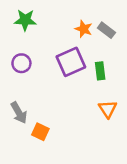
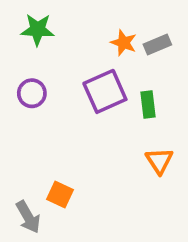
gray rectangle: (106, 30) -> (157, 45), turned -60
gray arrow: (19, 113) -> (28, 217), moved

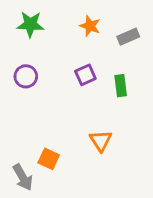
orange star: (124, 43) -> (90, 26), moved
purple square: (105, 91) -> (85, 75), size x0.6
orange triangle: (159, 161) -> (101, 141), moved

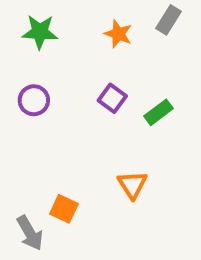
gray rectangle: (128, 37) -> (169, 20), moved, turned -35
purple square: (85, 75) -> (112, 98), turned -30
green rectangle: (121, 86) -> (158, 112), turned 60

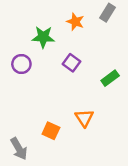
green star: (40, 32) -> (43, 37), moved
green rectangle: (158, 112) -> (110, 78), moved
orange square: (64, 209) -> (51, 131), moved

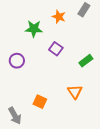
purple circle: (21, 64) -> (17, 61), moved
orange triangle: (84, 118) -> (75, 92), moved

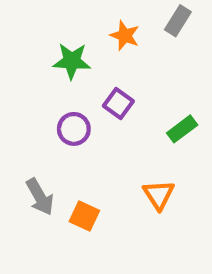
purple circle: (17, 61) -> (74, 129), moved
gray arrow: (15, 116) -> (40, 197), moved

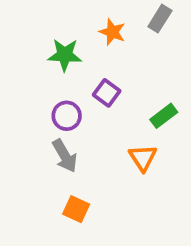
orange triangle: (159, 195) -> (143, 158), moved
gray arrow: (40, 197) -> (65, 156), moved
orange square: (84, 216) -> (76, 209), moved

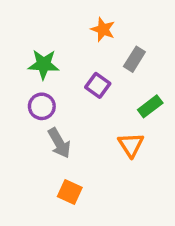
gray rectangle: (160, 19) -> (134, 59), moved
green star: (65, 55) -> (44, 64), moved
purple circle: (67, 116) -> (42, 106), moved

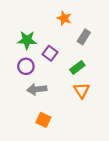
purple square: (98, 85) -> (50, 53), moved
green rectangle: (150, 106) -> (77, 67), moved
gray arrow: (59, 143) -> (37, 89), turned 114

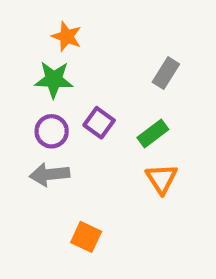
orange star: (64, 18) -> (67, 36), moved
purple square: (50, 53) -> (99, 123), moved
gray arrow: (37, 89) -> (49, 174), moved

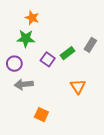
gray rectangle: (166, 73) -> (90, 45), moved
purple circle: (52, 131) -> (14, 64), moved
green rectangle: (153, 133) -> (67, 53), moved

